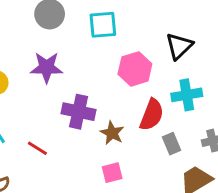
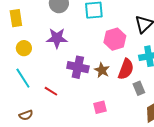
brown star: (112, 133) -> (102, 70), moved

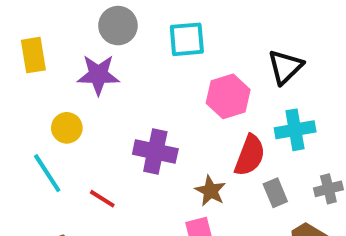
purple star: (57, 38) -> (98, 75), moved
yellow circle: (24, 48) -> (67, 128), moved
brown star: (102, 70) -> (210, 191), moved

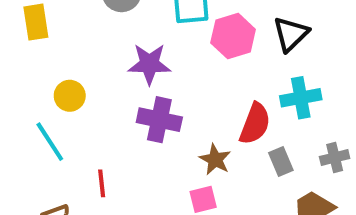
purple star: (98, 75) -> (149, 64), moved
pink hexagon: (228, 96) -> (233, 36), moved
red line: (102, 199) -> (102, 183), moved, turned 52

